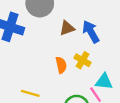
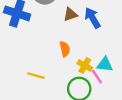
yellow cross: (83, 60) -> (85, 66), moved

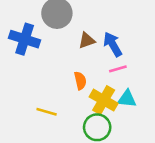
yellow cross: (85, 66) -> (104, 100), size x1.5
pink line: (97, 77) -> (118, 69), moved, turned -72

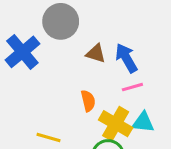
blue cross: (25, 39) -> (22, 52), turned 32
brown triangle: (87, 40) -> (96, 53), turned 36

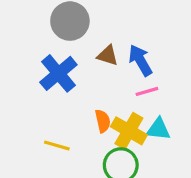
blue cross: (22, 52) -> (58, 73), moved
orange semicircle: (88, 101) -> (103, 121), moved

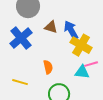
pink line: (147, 91) -> (91, 64), moved
yellow cross: (129, 131) -> (81, 45), moved

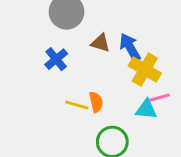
blue cross: (21, 38) -> (56, 59), size x0.7
yellow line: (20, 82) -> (77, 105), moved

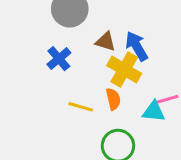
yellow cross: (145, 69) -> (124, 69), moved
orange semicircle: (96, 102) -> (113, 99), moved

